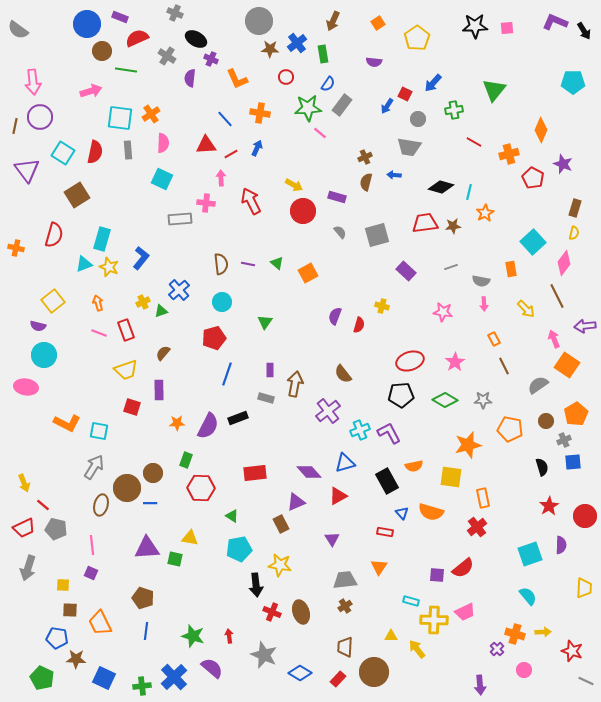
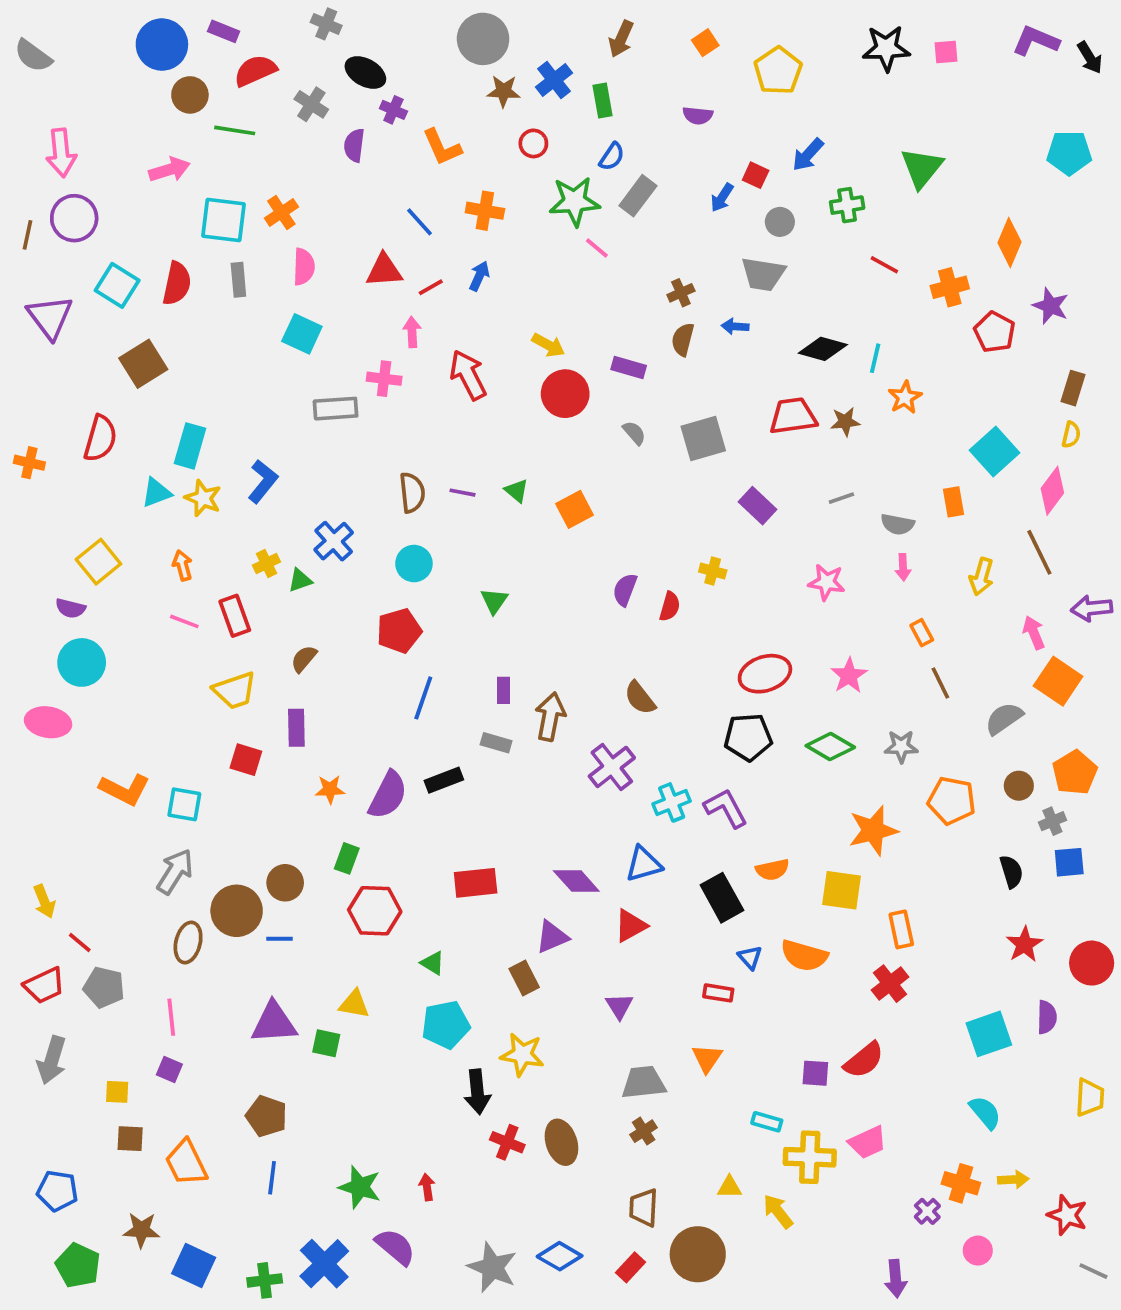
yellow arrow: (526, 309) -> (981, 577), turned 60
blue pentagon: (57, 638) -> (57, 1191), moved
gray star: (264, 655) -> (492, 1267), moved

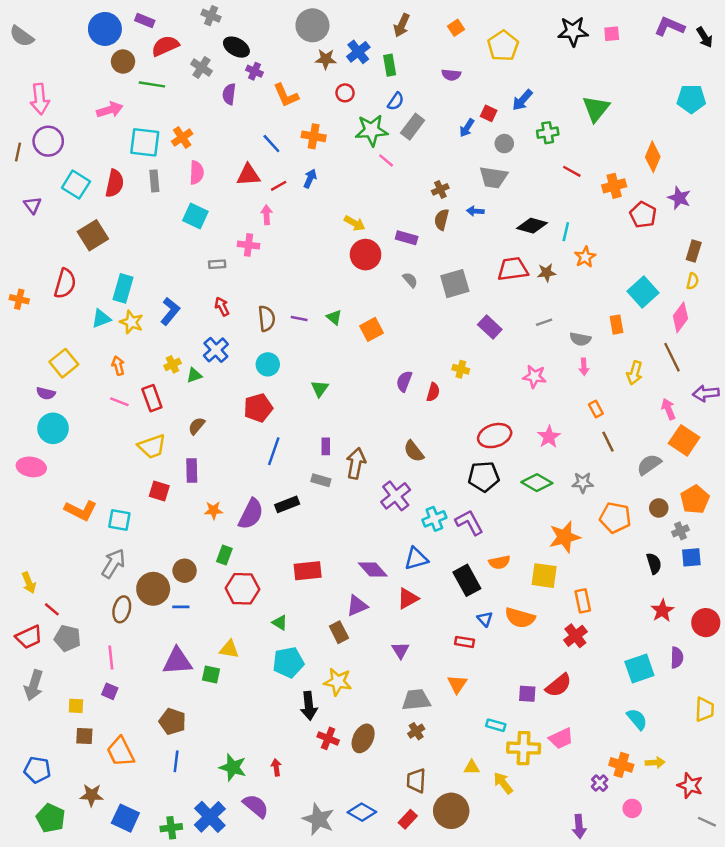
purple triangle: (50, 317) -> (32, 205), size x0.6
red arrow: (468, 375) -> (222, 306), moved, size x0.6
gray rectangle: (336, 409) -> (217, 264), size x0.6
brown ellipse: (561, 1142) -> (363, 738), turned 44

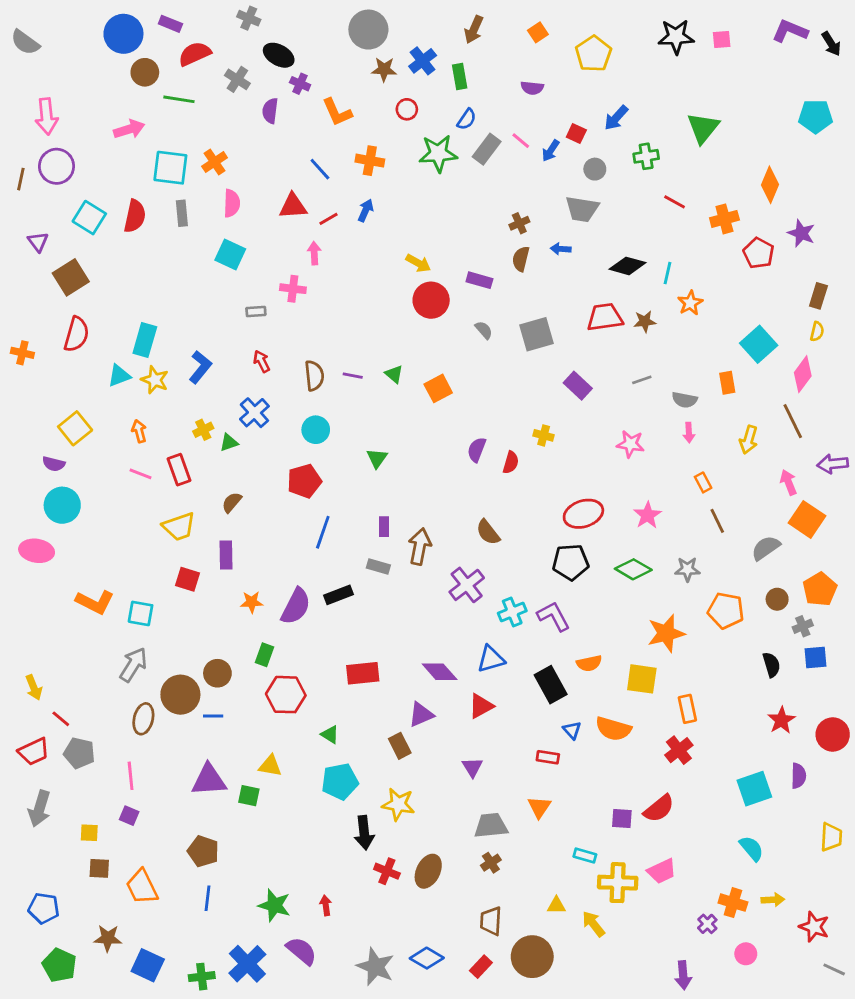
pink line: (386, 160) -> (521, 141), moved
brown square: (93, 235) -> (71, 277), moved

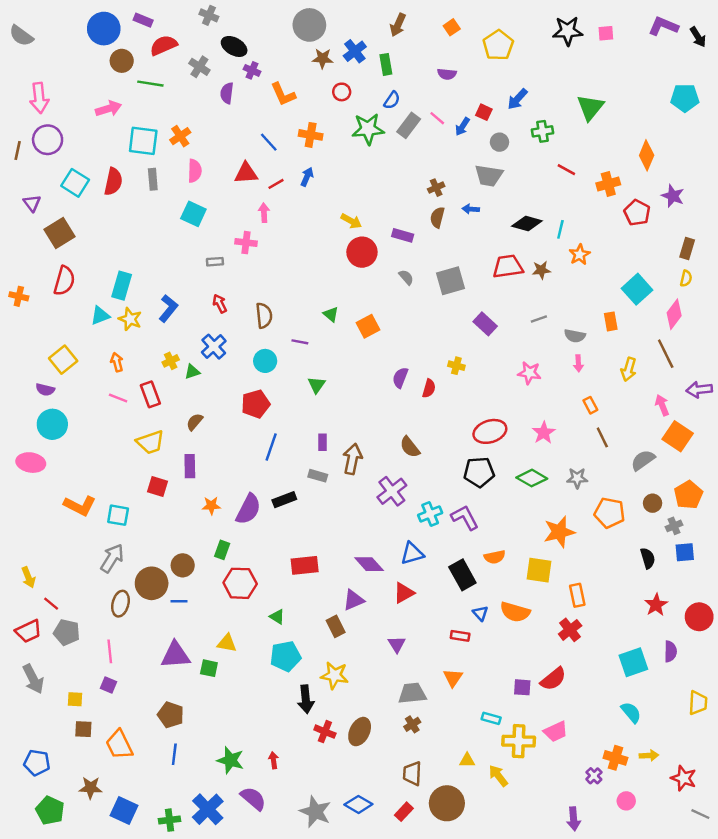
purple line: (353, 376) -> (300, 342), moved
gray arrow: (39, 809) -> (33, 679), turned -44

